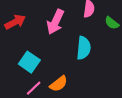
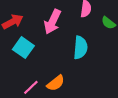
cyan square: (29, 62) -> (23, 48), moved

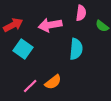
pink arrow: (52, 22) -> (50, 25), turned 55

